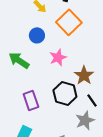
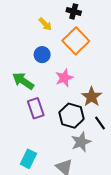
purple rectangle: (31, 100) -> (36, 108), moved
gray star: (85, 120) -> (81, 142), moved

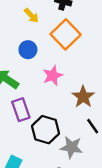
black hexagon: (72, 116) -> (46, 130), moved
gray star: (81, 142) -> (71, 147), turned 30

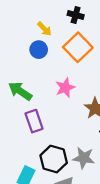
blue circle: (28, 50) -> (39, 50), moved
black hexagon: (46, 130) -> (54, 159), moved

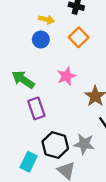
yellow arrow: (44, 29) -> (46, 20), turned -32
orange square: (78, 47) -> (79, 37), size x0.7

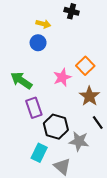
orange square: (79, 37) -> (85, 66), moved
black hexagon: (55, 145) -> (56, 127), moved
cyan rectangle: (29, 162) -> (39, 153), moved

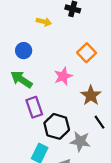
blue circle: (38, 43) -> (24, 51), moved
orange square: (85, 66) -> (87, 53), moved

